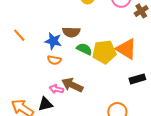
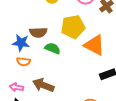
yellow pentagon: (104, 52) -> (73, 27), moved
pink arrow: (56, 89) -> (16, 87), moved

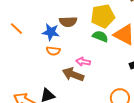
green semicircle: (53, 48) -> (100, 36), moved
pink arrow: (16, 87) -> (83, 62), moved

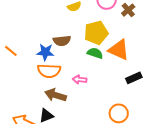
orange semicircle: (53, 51) -> (49, 71), size x1.6
brown arrow: (73, 74) -> (55, 95), moved

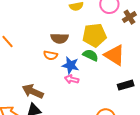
blue star: (45, 52) -> (71, 65), moved
orange semicircle: (49, 71) -> (51, 55), moved, size x0.6
brown arrow: (55, 95) -> (33, 91), moved

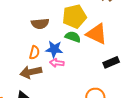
orange semicircle: (51, 55) -> (34, 52), moved, turned -80
brown arrow: (33, 91) -> (31, 72), moved, turned -30

